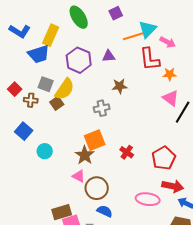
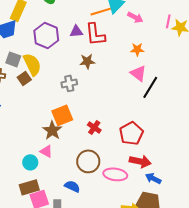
red L-shape: (150, 59) -> (95, 34), moved
yellow semicircle: (65, 89) -> (32, 64), turned -60
cyan circle: (45, 151) -> (30, 162), moved
brown circle: (97, 188) -> (88, 161), moved

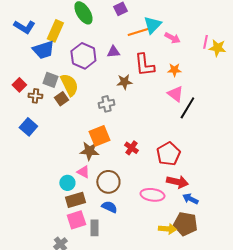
red L-shape: (95, 34) -> (144, 65), moved
brown star: (52, 130) -> (89, 151), turned -30
brown circle: (88, 161) -> (108, 182), moved
brown rectangle: (29, 187) -> (75, 200), moved

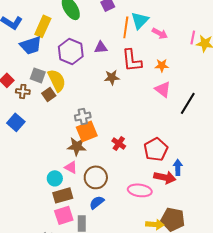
orange line: (138, 32) -> (126, 27), turned -65
gray cross: (106, 104) -> (83, 116), moved
black line: (187, 108) -> (188, 103), moved
blue arrow: (190, 199) -> (178, 167), moved, turned 63
blue semicircle: (109, 207) -> (97, 202), turned -63

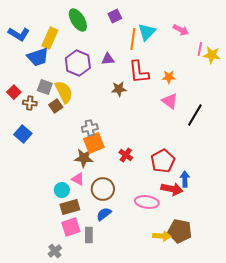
pink arrow: (160, 33) -> (181, 30), moved

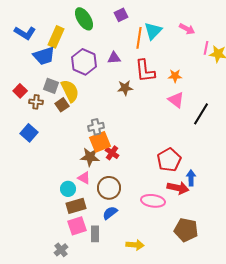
red cross: (126, 155) -> (112, 153), moved
yellow arrow: (162, 236) -> (135, 245), moved

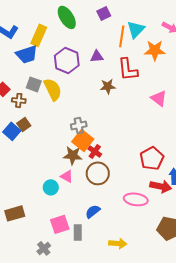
orange star: (175, 76) -> (155, 50), moved, size x1.5
brown square: (62, 105) -> (24, 124), moved
orange square: (100, 142) -> (83, 140), turned -30
brown circle: (109, 188) -> (98, 173), moved
brown rectangle: (76, 206) -> (15, 213), moved

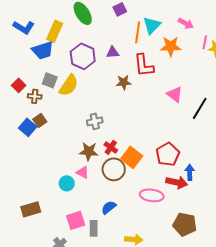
yellow semicircle: (53, 89) -> (69, 85), turned 60
orange square: (83, 140) -> (132, 157), moved

